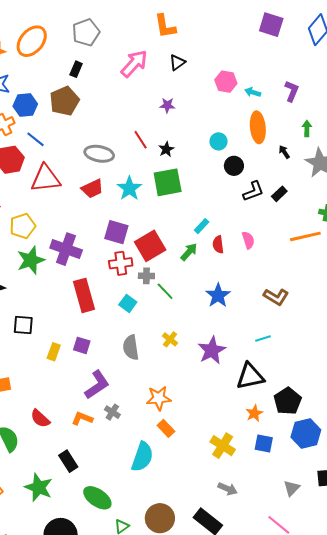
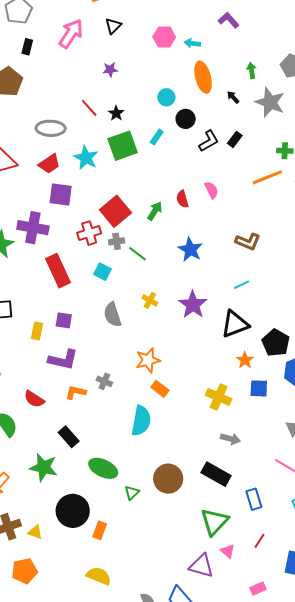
black rectangle: (76, 69) -> (27, 47), moved
purple L-shape: (292, 91) -> (229, 20), moved, turned -55
cyan rectangle: (202, 226) -> (157, 137), moved
purple square: (116, 232) -> (61, 195), moved
purple L-shape: (97, 385) -> (63, 360), moved, turned 56

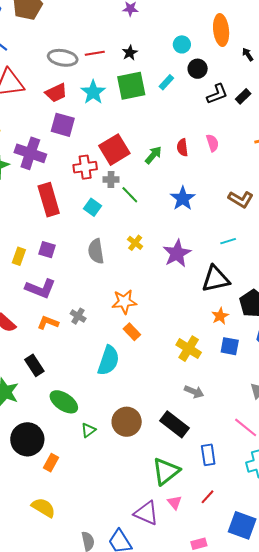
red line: (89, 108) -> (95, 53), moved, turned -66

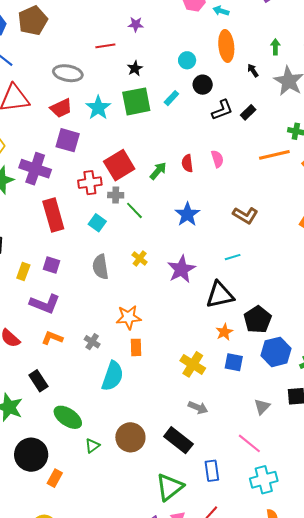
red line: (95, 53) -> (105, 46), moved
gray cross: (78, 316) -> (92, 342), moved
orange rectangle: (132, 332) -> (136, 347), turned 42

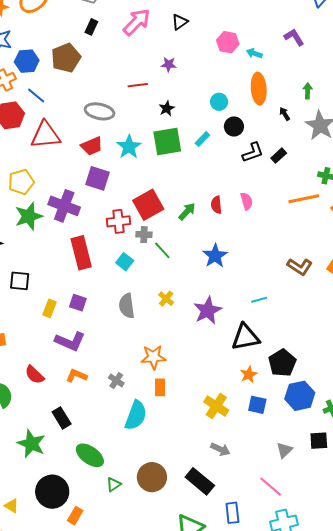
brown L-shape: (245, 215) -> (300, 267), moved

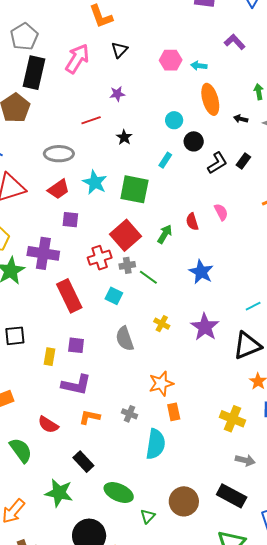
black rectangle: (91, 27) -> (34, 73), size x2.0
black arrow: (285, 114) -> (241, 119), turned -32
green square: (167, 141) -> (134, 189), moved, turned 32
purple square: (97, 178) -> (70, 220), size x0.7

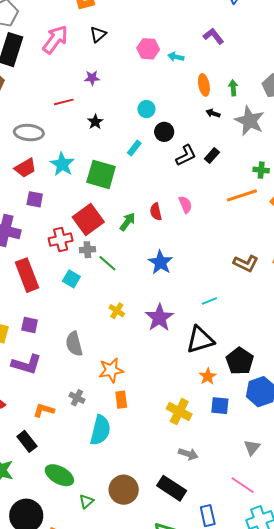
orange ellipse: (210, 99) -> (204, 85), moved, size x0.7
gray semicircle: (125, 339) -> (74, 344), moved
orange L-shape: (90, 417) -> (44, 410), moved

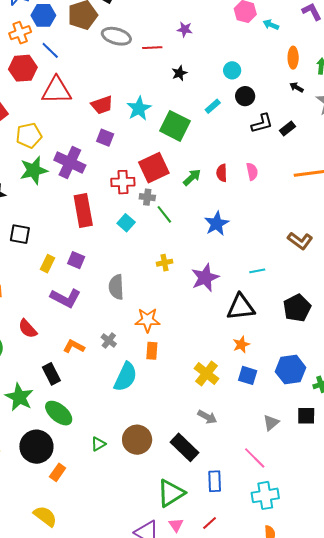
gray ellipse: (29, 133) -> (116, 36), moved
yellow cross: (117, 311) -> (165, 263), turned 35
black pentagon: (240, 361) -> (297, 308), moved
green ellipse: (59, 475) -> (59, 413), moved

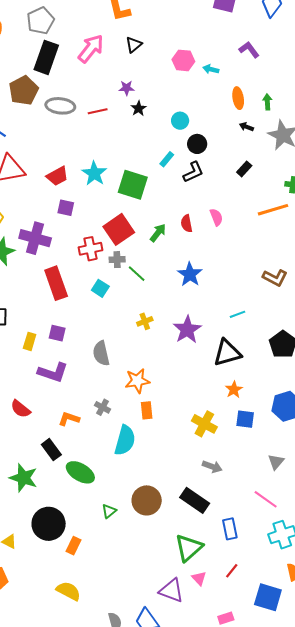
black star: (179, 73) -> (138, 108), moved
black L-shape: (262, 123) -> (193, 172), moved
green ellipse: (59, 413) -> (80, 472), moved

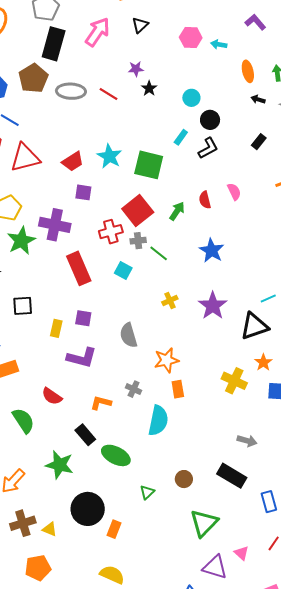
red line: (98, 111) -> (109, 94), turned 48
cyan line: (238, 314) -> (268, 298), moved
yellow cross: (204, 424) -> (234, 381), moved
brown circle: (147, 500) -> (184, 479), size x0.6
green triangle: (189, 548) -> (204, 523), moved

